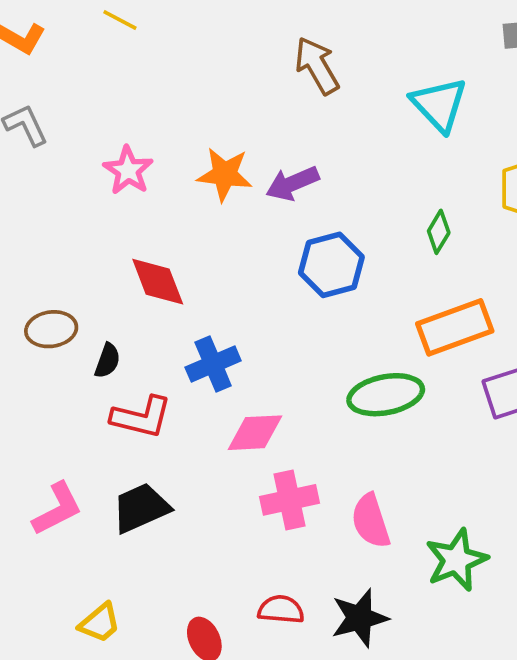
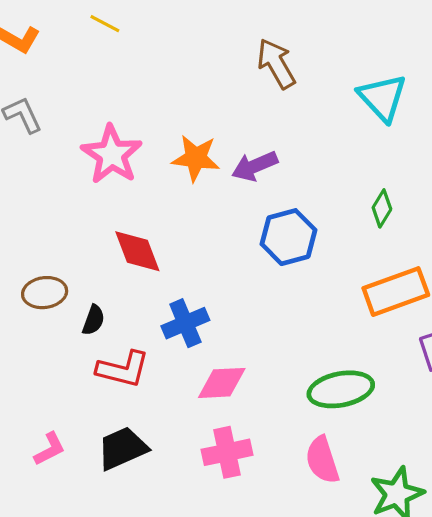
pink star: (128, 170) -> (112, 155), size x1.4
green ellipse: (386, 395) -> (341, 389), moved
pink cross: (290, 500) -> (227, 452), moved
pink L-shape: (57, 509) -> (50, 449), size x0.7

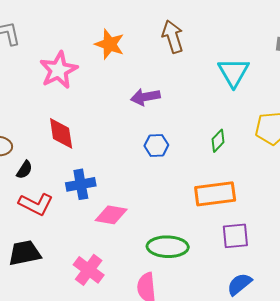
orange star: (196, 158) -> (110, 44), moved
blue hexagon: (289, 237) -> (156, 145), size x0.7
pink diamond: (222, 383) -> (111, 215), moved
pink cross: (227, 452) -> (89, 270), turned 36

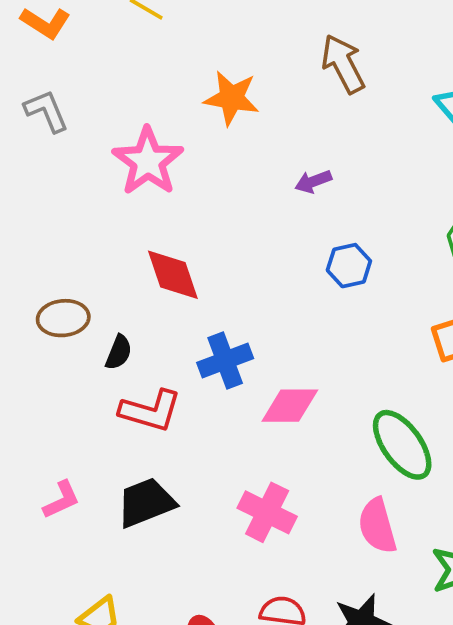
purple arrow: (145, 97) -> (313, 182), size x0.7
green ellipse: (168, 247) -> (402, 445), turned 63

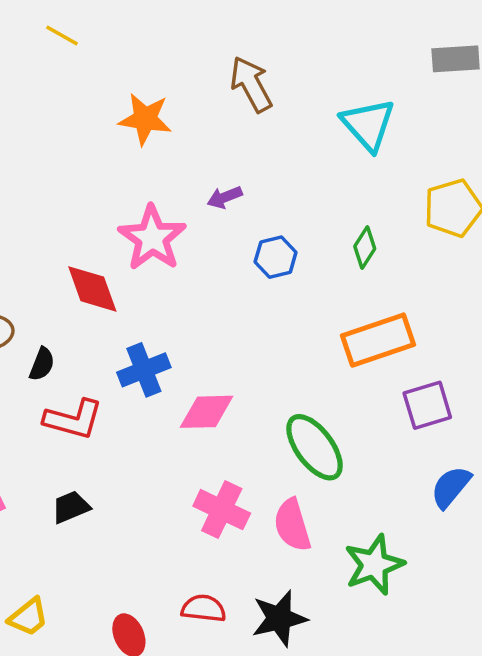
pink star: (148, 161) -> (152, 238), moved
blue hexagon: (349, 266) -> (276, 257), moved
black trapezoid: (146, 503) -> (71, 507), size x0.7
pink cross: (267, 512) -> (222, 510), moved

